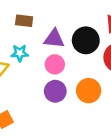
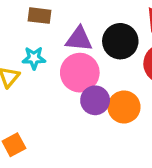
pink circle: (55, 64) -> (80, 73), size x1.5
purple circle: (55, 91) -> (95, 100), moved

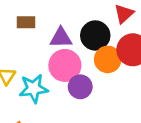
cyan star: (34, 58) -> (34, 88), moved, size x1.5
orange circle: (124, 107) -> (108, 59), moved

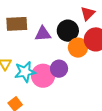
brown rectangle: (26, 22) -> (17, 24), size x1.5
pink circle: (65, 65) -> (43, 76), moved

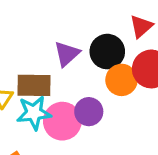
brown rectangle: (17, 24) -> (34, 85), moved
purple triangle: (43, 34) -> (67, 54), turned -42

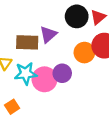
black circle: (107, 52) -> (77, 16), moved
brown rectangle: (34, 85) -> (27, 42), moved

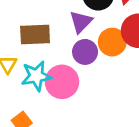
purple triangle: (48, 34) -> (81, 22), moved
purple circle: (62, 73) -> (85, 52), moved

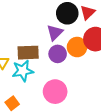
brown rectangle: (35, 34) -> (28, 53), moved
pink circle: (62, 82) -> (55, 92), moved

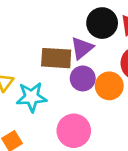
orange circle: (77, 47) -> (109, 86), moved
brown rectangle: (28, 53) -> (56, 58), moved

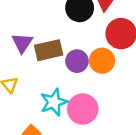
purple triangle: (82, 48) -> (22, 43), moved
cyan star: (32, 97) -> (54, 102), moved

